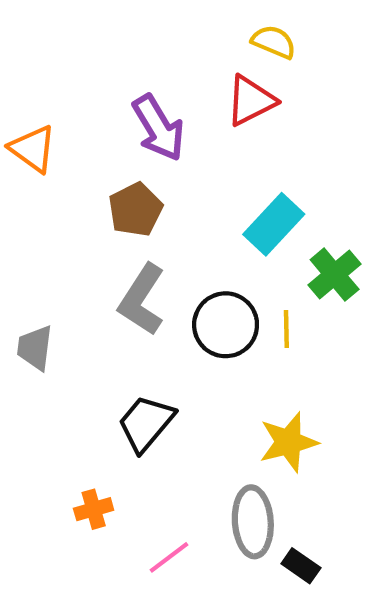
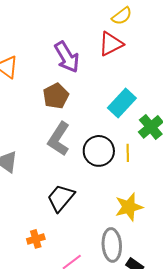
yellow semicircle: (274, 42) -> (122, 16), turned 120

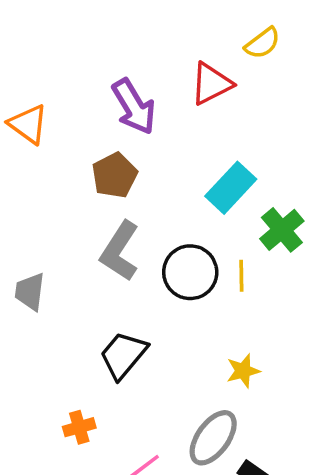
yellow semicircle: (122, 16) -> (262, 43), moved
yellow star: (129, 207) -> (243, 371), size x0.7
gray ellipse: (112, 245) -> (213, 438), turned 40

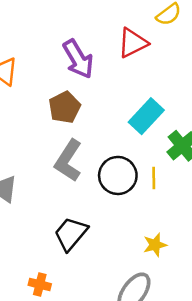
orange cross: (79, 427) -> (40, 284), turned 30

